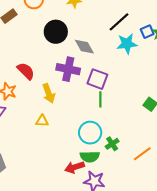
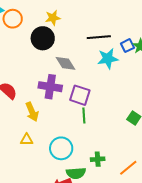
black line: (119, 22) -> (99, 37), turned 40
black circle: (56, 32) -> (43, 38), moved
cyan circle: (90, 133) -> (61, 148), moved
green cross: (112, 144) -> (98, 159), turned 32

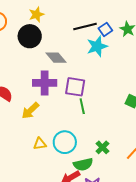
blue square: (127, 46) -> (105, 29), moved
yellow arrow: (32, 112) -> (30, 111), turned 78
yellow triangle: (27, 140) -> (40, 144), moved
green cross: (98, 159) -> (102, 147), turned -32

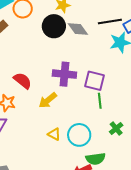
gray diamond: (56, 58) -> (78, 29), moved
yellow triangle: (40, 144) -> (54, 134), turned 32
green cross: (102, 147) -> (116, 128), moved

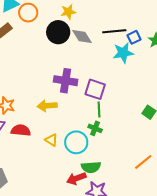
red semicircle: (23, 81) -> (21, 130), moved, turned -36
yellow arrow: (48, 100) -> (47, 106), turned 30
green cross: (116, 128) -> (95, 128), moved, turned -32

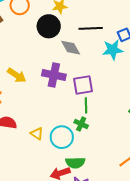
black line: (114, 31) -> (91, 28), moved
gray diamond: (82, 36) -> (71, 48), moved
purple square: (95, 89) -> (83, 85), turned -30
yellow arrow: (47, 106) -> (17, 75), moved, turned -144

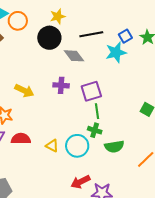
purple cross: (54, 75) -> (61, 85), size x0.7
green semicircle: (75, 163) -> (114, 147), moved

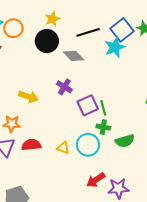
blue square: (125, 36) -> (122, 30), size x1.6
purple cross: (61, 85) -> (64, 87), turned 35
purple square: (91, 91) -> (88, 105), moved

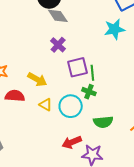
cyan star: (115, 47) -> (114, 29), moved
gray diamond: (74, 56) -> (58, 16), moved
yellow arrow: (29, 97) -> (37, 79), moved
green semicircle: (125, 141) -> (103, 122), moved

